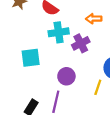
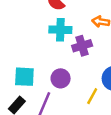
cyan square: (31, 58) -> (24, 77), moved

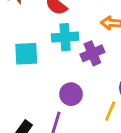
cyan square: (24, 77) -> (26, 54), moved

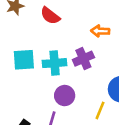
cyan cross: (65, 37) -> (55, 63), moved

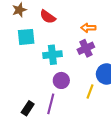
purple cross: (83, 59) -> (86, 48), moved
cyan square: (24, 60) -> (26, 37), moved

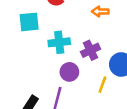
purple cross: (86, 48) -> (91, 50), moved

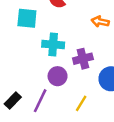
yellow line: (102, 85) -> (81, 103), moved

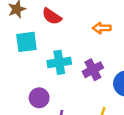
purple circle: (58, 76) -> (39, 98), moved

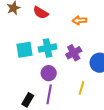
cyan square: (26, 42) -> (24, 50), moved
purple circle: (39, 98) -> (49, 73), moved

